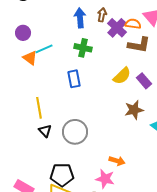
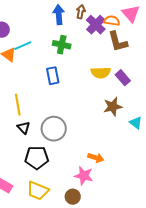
brown L-shape: (139, 45) -> (118, 42), turned 65
yellow semicircle: (122, 76) -> (101, 73), turned 42
black pentagon: (62, 175) -> (37, 158), moved

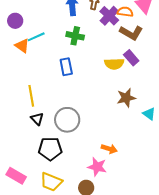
brown L-shape: (118, 42) -> (131, 33), turned -45
purple rectangle: (123, 78) -> (131, 58), moved

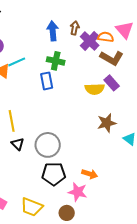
blue rectangle: (66, 67) -> (47, 81), moved
black pentagon: (50, 149) -> (54, 174), moved

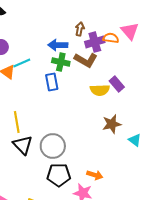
blue arrow: (53, 31) -> (58, 45), moved, turned -84
purple cross: (90, 41) -> (95, 42), turned 30
brown L-shape: (112, 58) -> (86, 60), moved
black triangle: (18, 144) -> (23, 145), size x1.5

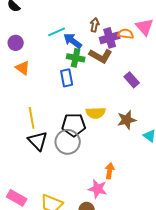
blue arrow: (58, 45) -> (73, 41), turned 36
cyan line: (22, 63) -> (57, 32), moved
yellow semicircle: (100, 90) -> (96, 113), moved
black pentagon: (59, 175) -> (74, 125), moved
orange arrow: (95, 175) -> (110, 171), turned -98

